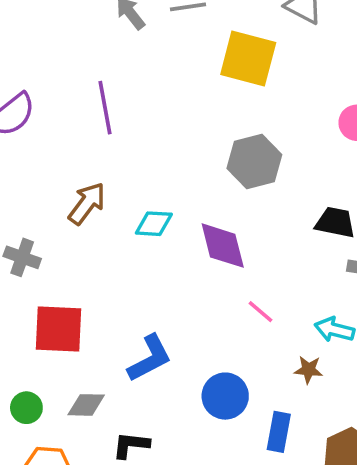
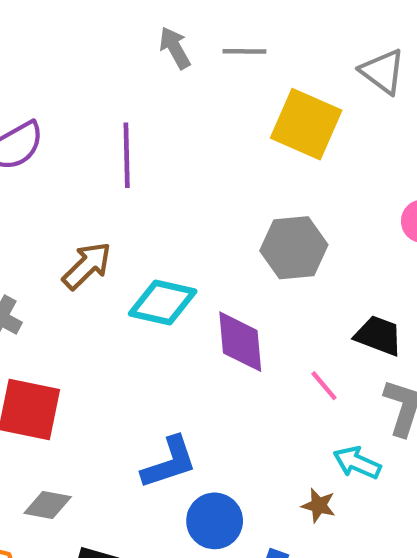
cyan diamond: (154, 224) -> (163, 302), size x1.4
pink line: (260, 312) -> (324, 386), moved
blue L-shape: (150, 358) -> (169, 463), moved

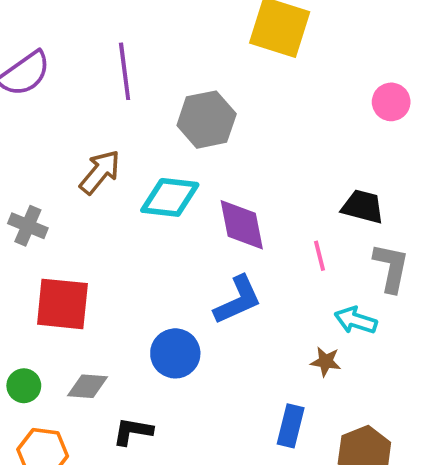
gray hexagon: (294, 248) -> (207, 120), moved
pink line: (324, 386) -> (319, 256), turned 32
blue L-shape: (169, 463) -> (238, 300), moved
blue circle: (215, 521) -> (175, 353), moved

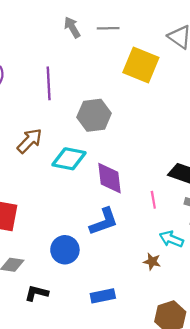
blue rectangle: (291, 426) -> (103, 296), moved, turned 60

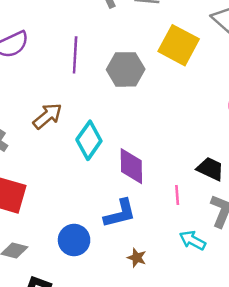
gray hexagon: (94, 115) -> (126, 69), moved
cyan diamond: (69, 159) -> (89, 140), turned -72
brown star: (152, 262) -> (137, 258), moved

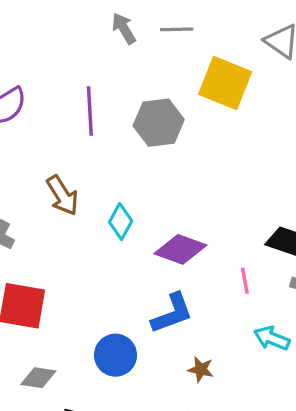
brown arrow: (47, 116) -> (62, 195), turned 104
cyan diamond: (89, 140) -> (121, 222), size x0.7
purple diamond: (131, 166) -> (180, 249), turned -63

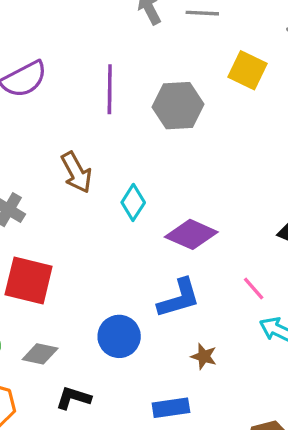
yellow square: (225, 83) -> (247, 70), size x0.7
pink line: (245, 281) -> (254, 289), moved, turned -35

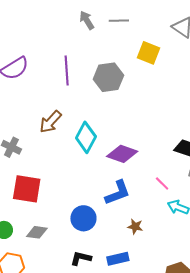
brown arrow: (76, 172) -> (51, 122), turned 75
cyan diamond: (133, 202) -> (86, 137), size x1.4
black L-shape: (73, 398) -> (81, 258), moved

